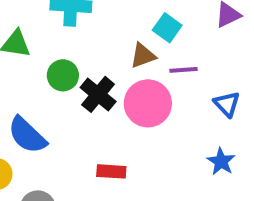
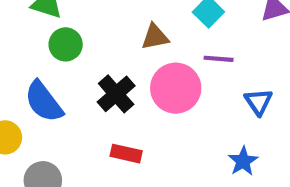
brown triangle: (143, 56) -> (155, 37), moved
green circle: (63, 75) -> (66, 44), moved
black cross: (98, 94) -> (116, 94), moved

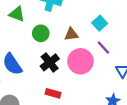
green circle: (66, 44) -> (41, 33), moved
purple line: (219, 59) -> (103, 48), turned 40

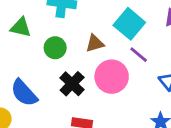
cyan square: (100, 23) -> (129, 24), size x1.5

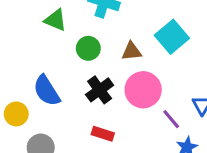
purple line: (139, 55) -> (171, 119), moved

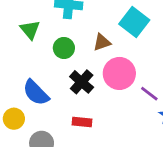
green triangle: (55, 20) -> (30, 30), turned 40
red rectangle: (103, 134) -> (82, 122), moved

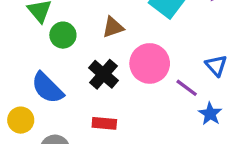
brown triangle: (102, 42) -> (113, 27), moved
green circle: (64, 48) -> (63, 35), moved

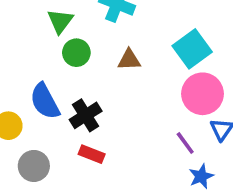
pink circle: (150, 63) -> (203, 94), moved
black cross: (103, 74) -> (86, 115), moved

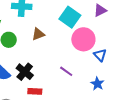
purple line: (185, 143) -> (66, 71), moved

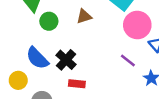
purple line: (66, 71) -> (128, 60), moved

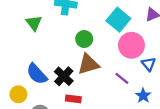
brown triangle: (84, 16) -> (88, 64), moved, size x1.5
green circle: (49, 21) -> (84, 39), moved

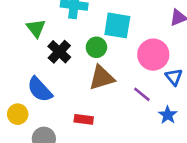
cyan square: (118, 20) -> (117, 25), moved, turned -30
black cross: (64, 76) -> (59, 52), moved

